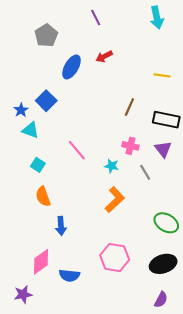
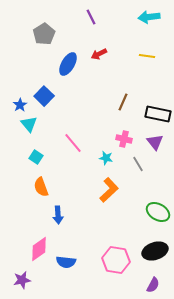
cyan arrow: (157, 18) -> (149, 17), turned 95
yellow line: (162, 75) -> (147, 56), moved
cyan triangle: (30, 130) -> (29, 124), turned 30
pink hexagon: (115, 258) -> (116, 260), moved

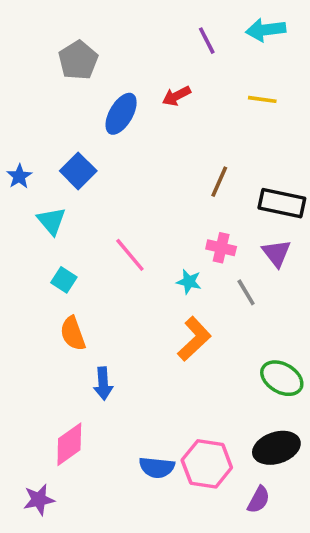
purple line: (91, 17) -> (207, 41), moved
blue star: (20, 105) -> (19, 176), moved
blue semicircle: (66, 262) -> (157, 467), moved
purple semicircle: (153, 285) -> (259, 500), moved

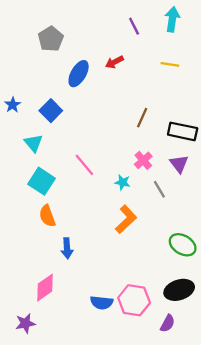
cyan arrow: (266, 30) -> (172, 19), turned 105
blue star: (19, 176) -> (13, 105), moved
pink cross: (221, 248) -> (143, 160), turned 36
cyan square: (64, 280) -> (42, 181), size x1.6

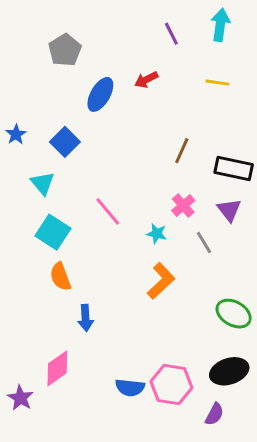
purple star: (25, 323) -> (20, 398), moved, turned -30

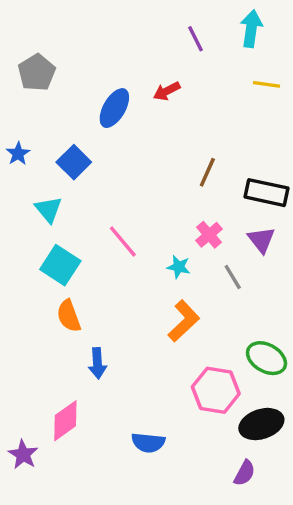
gray pentagon: (65, 50) -> (37, 73), moved
yellow line: (217, 83) -> (266, 84), moved
pink hexagon: (171, 385) -> (216, 390), moved

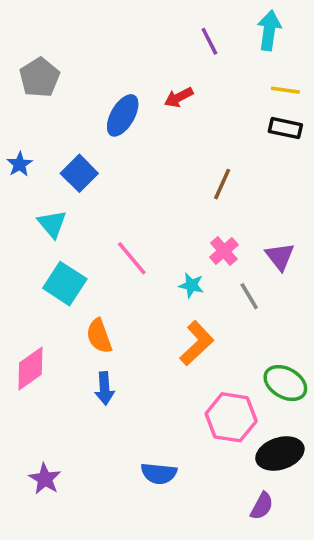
black rectangle: (266, 193) -> (285, 128), moved, size x0.7
orange semicircle: (69, 316) -> (99, 336), moved
pink diamond: (65, 421) -> (30, 369), moved
purple star: (23, 454) -> (45, 479), moved

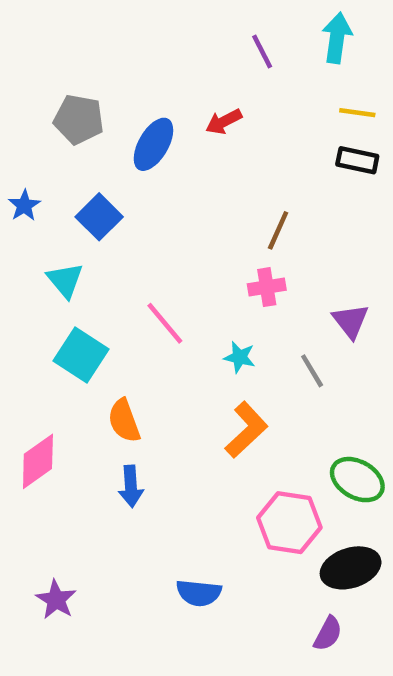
gray pentagon: (39, 77) -> (79, 119), moved, turned -30
pink cross: (224, 251) -> (267, 287), moved, turned 32

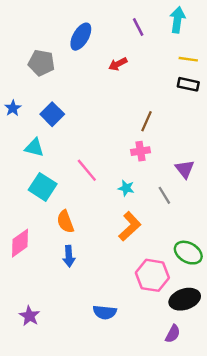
blue ellipse: (153, 144) -> (81, 37), moved
cyan triangle: (65, 280) -> (34, 148), turned -36

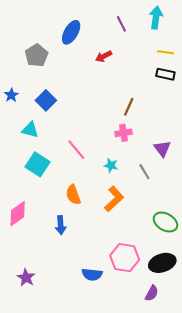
gray pentagon: (41, 63) -> (36, 55), turned 30
orange semicircle: (65, 222) -> (73, 195), moved
pink hexagon: (152, 275) -> (125, 258), moved

